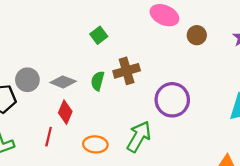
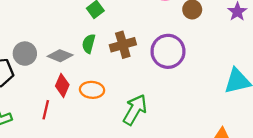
green semicircle: (98, 81) -> (89, 44), moved
purple circle: (172, 100) -> (168, 51), moved
orange ellipse: (95, 144) -> (92, 90), moved

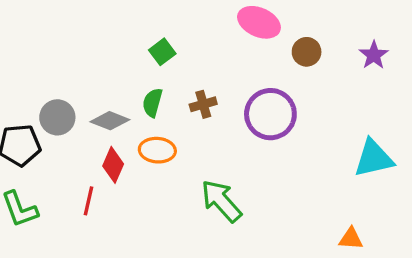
brown cross: (123, 45) -> (203, 104), size x0.7
orange ellipse: (92, 90) -> (157, 150), moved
green arrow: (135, 110) -> (221, 201), turned -72

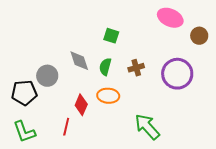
green square: (162, 52) -> (111, 36), turned -35
gray diamond: (110, 121) -> (79, 61), moved, turned 50

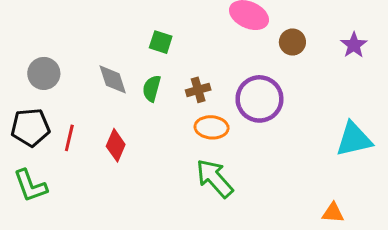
gray circle: (47, 76) -> (44, 73), moved
orange ellipse: (108, 96) -> (212, 127), moved
red line: (66, 127) -> (69, 138), moved

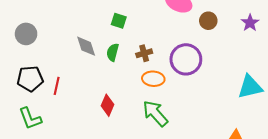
gray circle: (44, 73) -> (26, 34), moved
red diamond: (116, 145) -> (107, 105), moved

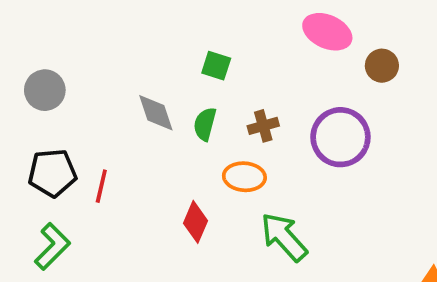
orange ellipse: (153, 79) -> (244, 177), moved
green L-shape: (30, 118) -> (52, 246), turned -115

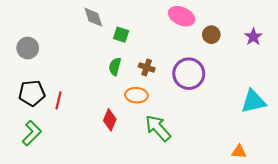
gray diamond: (156, 113) -> (93, 17), moved
brown cross: (263, 126) -> (147, 67), turned 35

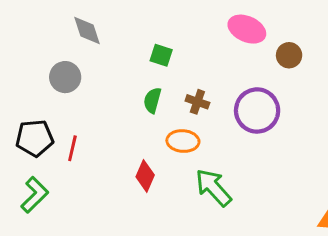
gray diamond: (93, 17) -> (87, 31), moved
gray circle: (28, 48) -> (65, 77), moved

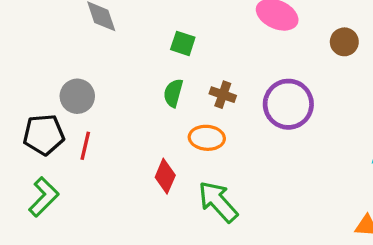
brown circle: (289, 55) -> (344, 42), moved
gray circle: (65, 77) -> (77, 96), moved
green arrow: (213, 188) -> (218, 202), moved

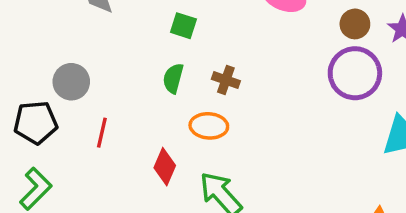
purple circle: (288, 104) -> (355, 73), moved
red line: (85, 146) -> (102, 133), moved

